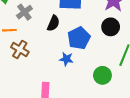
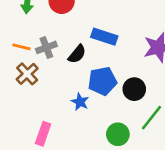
gray cross: (24, 12) -> (46, 47), moved
black circle: (111, 27) -> (134, 89), moved

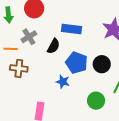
gray cross: (46, 47) -> (29, 37), moved
brown cross: (27, 74) -> (19, 68), turned -30
blue pentagon: (102, 81) -> (77, 63), turned -30

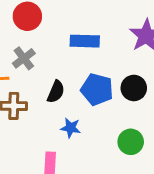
black semicircle: (54, 46) -> (56, 92), moved
blue star: (63, 82) -> (71, 128), moved

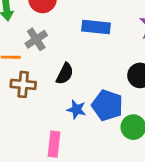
blue pentagon: (97, 89) -> (107, 105), moved

